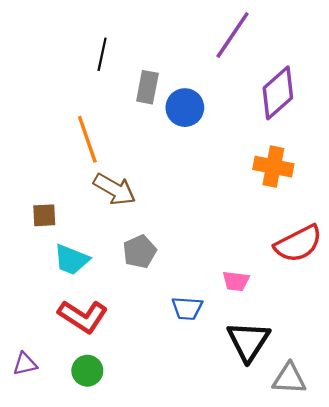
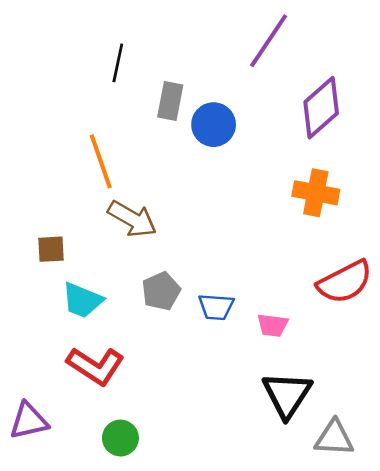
blue trapezoid: (187, 308) -> (216, 307), moved
purple triangle: (25, 364) -> (29, 421), size x1.4
green circle: (87, 371) -> (120, 438), moved

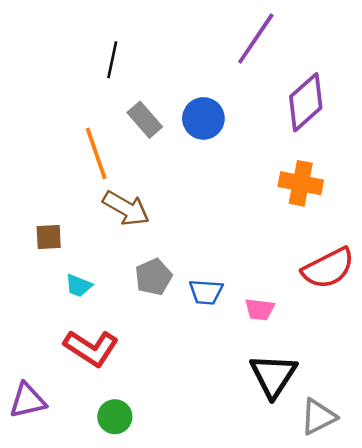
gray rectangle: (170, 101) -> (145, 120), moved, turned -52
cyan trapezoid: (82, 300) -> (79, 286), size x0.7
gray triangle: (334, 438) -> (318, 417), turned -30

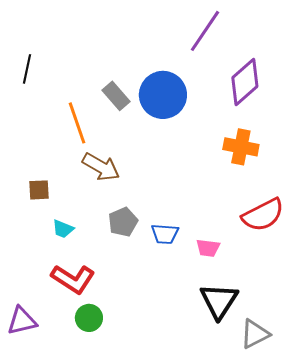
black line: (112, 60) -> (27, 69), moved
blue circle: (203, 118) -> (163, 95), size x1.4
green circle: (115, 417) -> (89, 318), moved

